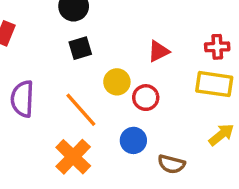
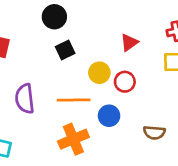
orange line: (81, 110) -> (74, 100), turned -40
blue circle: (133, 140) -> (109, 116), moved
orange cross: (73, 157) -> (73, 139), turned 32

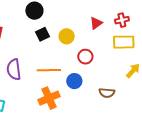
red triangle: (129, 42) -> (96, 23), moved
yellow circle: (99, 73) -> (67, 36), moved

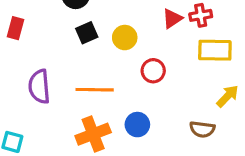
red cross: (122, 20) -> (201, 15), moved
blue circle: (74, 81) -> (137, 125), moved
brown semicircle: (107, 93) -> (202, 129), moved

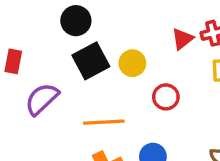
black square: (87, 33) -> (91, 61), size x1.5
purple semicircle: (39, 87) -> (42, 99), moved, turned 56

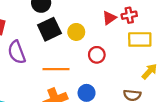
purple semicircle: (42, 99) -> (17, 52), turned -70

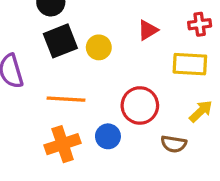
red cross: (129, 15) -> (200, 24), moved
red circle: (97, 55) -> (140, 105), moved, size x1.5

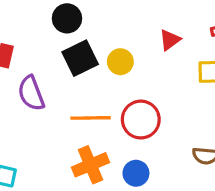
red circle: (140, 105) -> (141, 120), moved
blue circle: (108, 136) -> (136, 173), moved

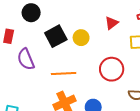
black circle: (67, 18) -> (31, 13), moved
red circle: (141, 120) -> (112, 69), moved

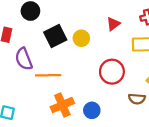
orange line: (64, 73) -> (48, 75), moved

